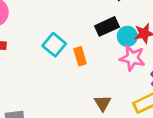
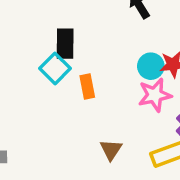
black rectangle: (107, 26) -> (65, 44), moved, turned -70
pink star: (132, 58) -> (155, 95), turned -30

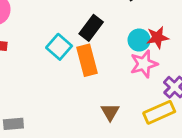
black rectangle: (65, 44) -> (91, 28), moved, turned 40
orange rectangle: (87, 86) -> (87, 60), size x1.5

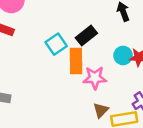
pink star: (144, 64) -> (95, 78), moved
brown triangle: (110, 112) -> (101, 110), moved

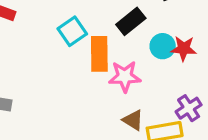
black rectangle: (86, 35) -> (131, 21), moved
brown triangle: (101, 110) -> (133, 120), turned -42

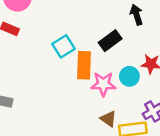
cyan circle: (163, 46) -> (129, 76), moved

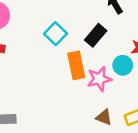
cyan square: (63, 46) -> (55, 34), moved
brown triangle: (108, 119) -> (104, 117), moved

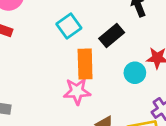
pink star: (99, 79) -> (77, 91), moved

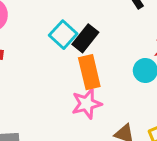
black rectangle: (112, 36) -> (85, 38), moved

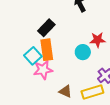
cyan square: (63, 35) -> (33, 56), moved

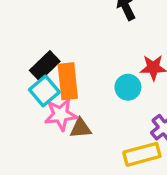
black rectangle: (46, 28) -> (45, 66), moved
brown triangle: (65, 91) -> (80, 128), moved, turned -32

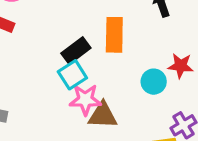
orange rectangle: (68, 81) -> (114, 35), moved
brown triangle: (80, 128) -> (103, 115), size x1.4

